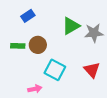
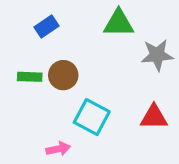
green triangle: (71, 26) -> (119, 23), moved, turned 30
red triangle: (92, 70) -> (154, 117), turned -48

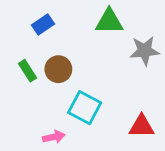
green rectangle: (30, 77) -> (28, 71), turned 55
red triangle: (154, 117) -> (142, 126), moved

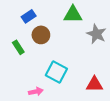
gray star: (145, 51) -> (96, 34), turned 30
brown circle: (58, 69) -> (41, 35), moved

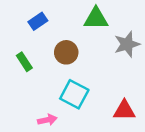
gray star: (96, 34) -> (127, 44), turned 30
brown circle: (41, 35) -> (66, 52), moved

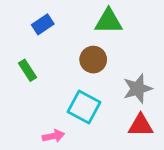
gray star: (127, 44) -> (138, 89), moved
brown circle: (66, 52) -> (93, 60), moved

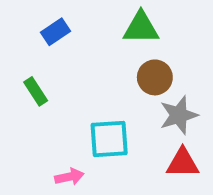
brown circle: (93, 60) -> (155, 77), moved
cyan square: (84, 107) -> (109, 139), turned -32

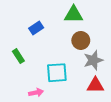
blue rectangle: (55, 32) -> (36, 28), moved
green rectangle: (36, 91) -> (18, 56), moved

